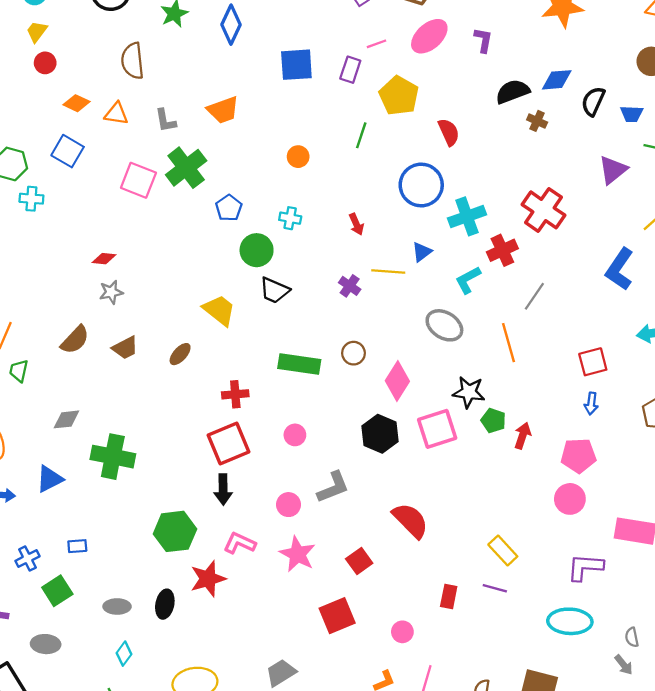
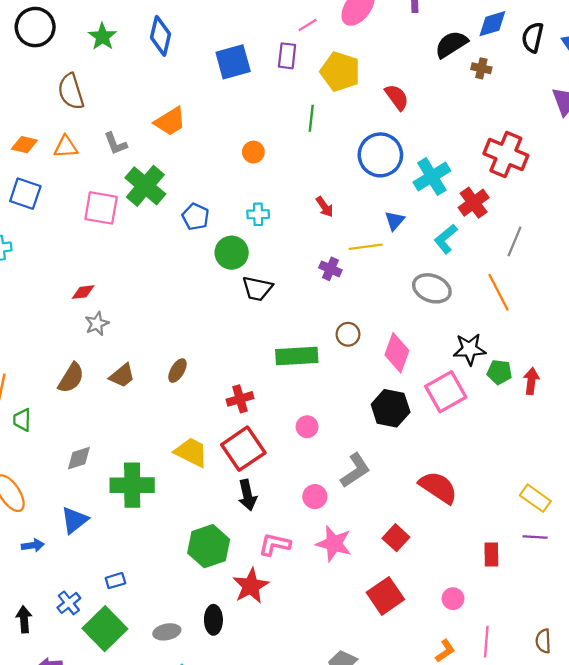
yellow trapezoid: (219, 310) -> (191, 452), moved
green square: (57, 591) -> (105, 629), size x1.4

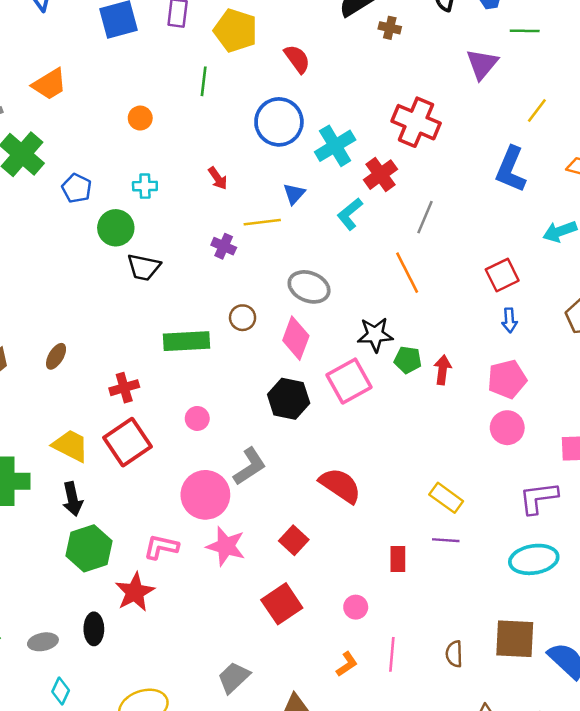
gray ellipse: (432, 288) -> (309, 287), moved
black arrow: (247, 495) -> (73, 499), moved
pink circle: (315, 497) -> (205, 495), size x1.8

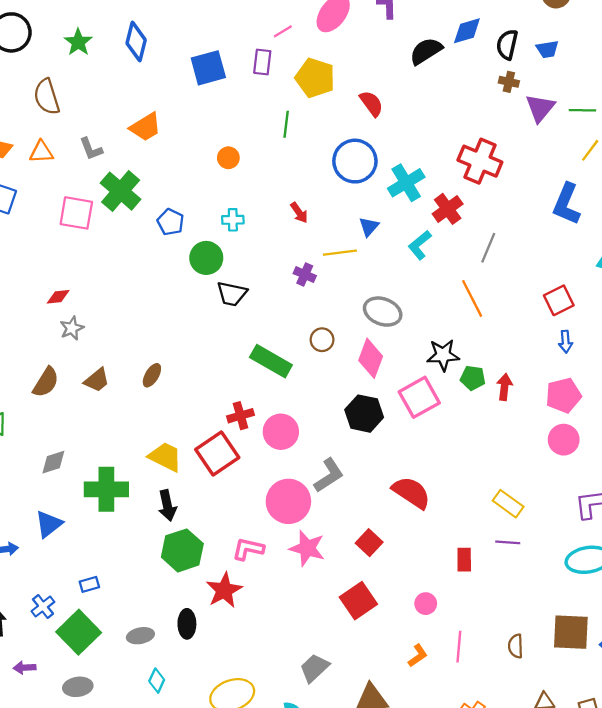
brown cross: (390, 28) -> (509, 82), moved
green line: (525, 31) -> (582, 110), moved
green rectangle: (186, 341) -> (271, 361), turned 33
red cross: (124, 388) -> (240, 416), moved
pink circle: (197, 418) -> (281, 432), size x1.6

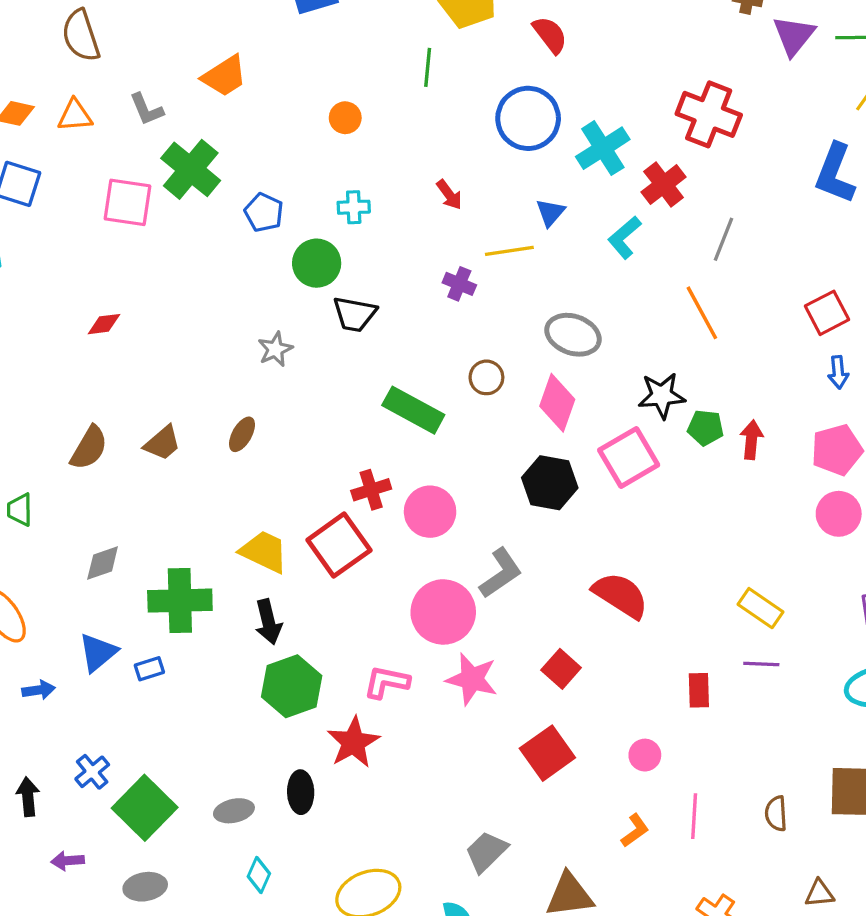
gray star: (72, 328) -> (275, 349), moved
blue rectangle: (89, 584) -> (149, 669), moved

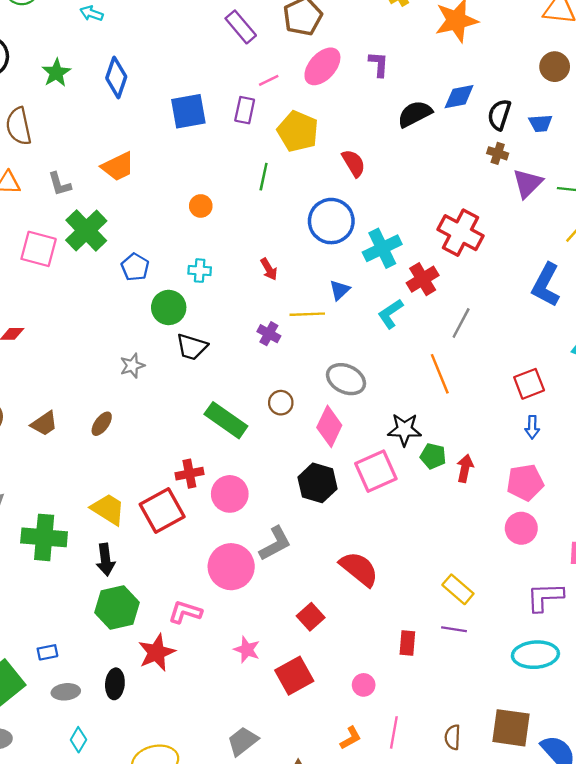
blue rectangle: (149, 669) -> (47, 652), moved
pink star: (472, 679) -> (247, 650), moved, size x0.7

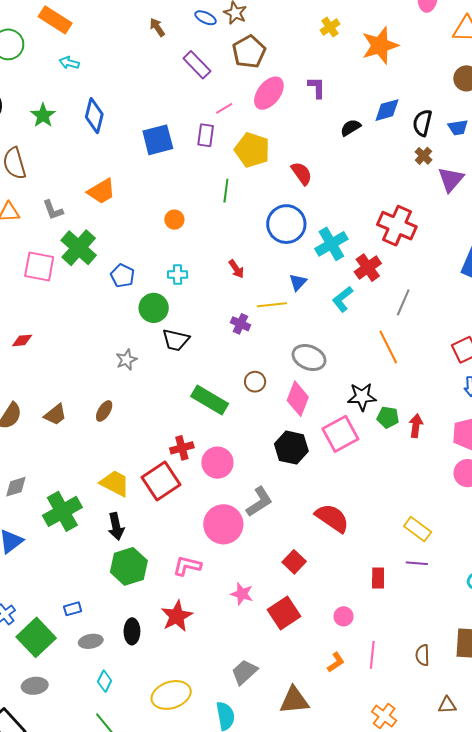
black semicircle: (415, 114) -> (351, 128), size x0.7
brown cross: (498, 153) -> (424, 156), turned 30
green cross: (44, 537) -> (62, 511), turned -30
red star: (157, 653) -> (177, 616), moved

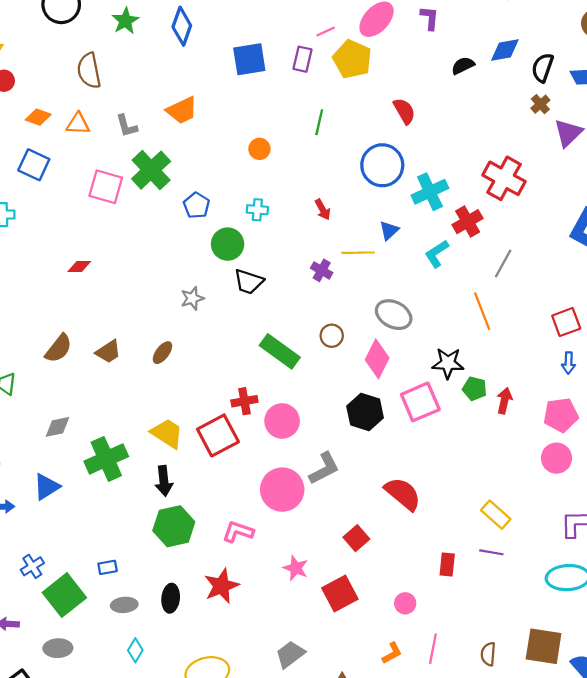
yellow pentagon: (252, 150) -> (352, 59), moved

